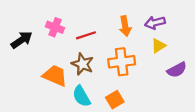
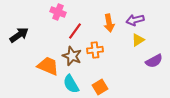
pink cross: (55, 27) -> (58, 12), moved
red line: (86, 35) -> (75, 31), turned -36
orange cross: (122, 62) -> (95, 50), moved, size x0.7

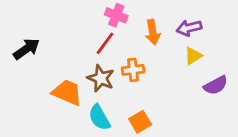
pink cross: (58, 12) -> (116, 15), moved

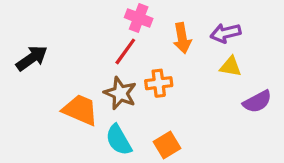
yellow triangle: (193, 56) -> (231, 66), turned 42

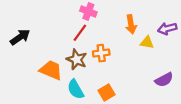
purple arrow: (226, 33) -> (167, 29), moved
orange arrow: (182, 38) -> (131, 24), moved
purple semicircle: (257, 102) -> (164, 80), moved

